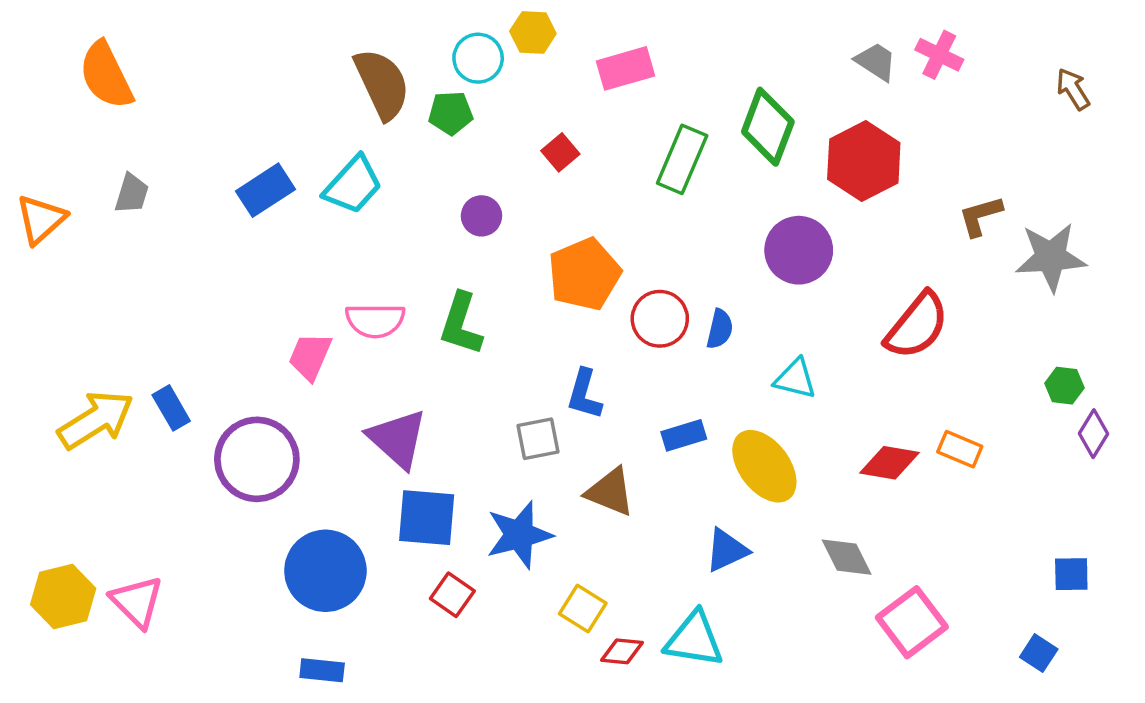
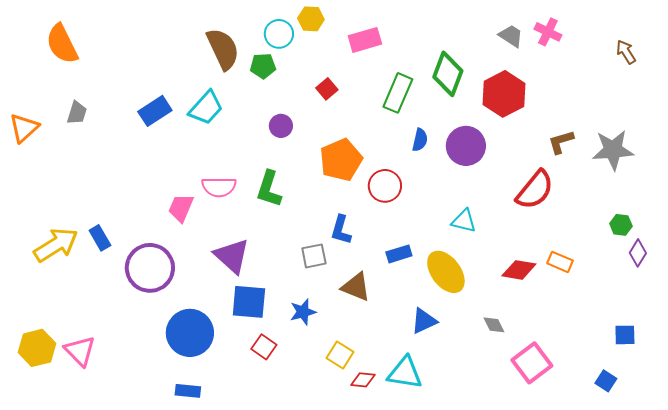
brown L-shape: (980, 216) -> (561, 142), moved
blue semicircle: (720, 329) -> (420, 140), moved
blue star: (519, 535) -> (303, 312), size x0.7
gray diamond: (847, 557) -> (494, 325), size x0.7

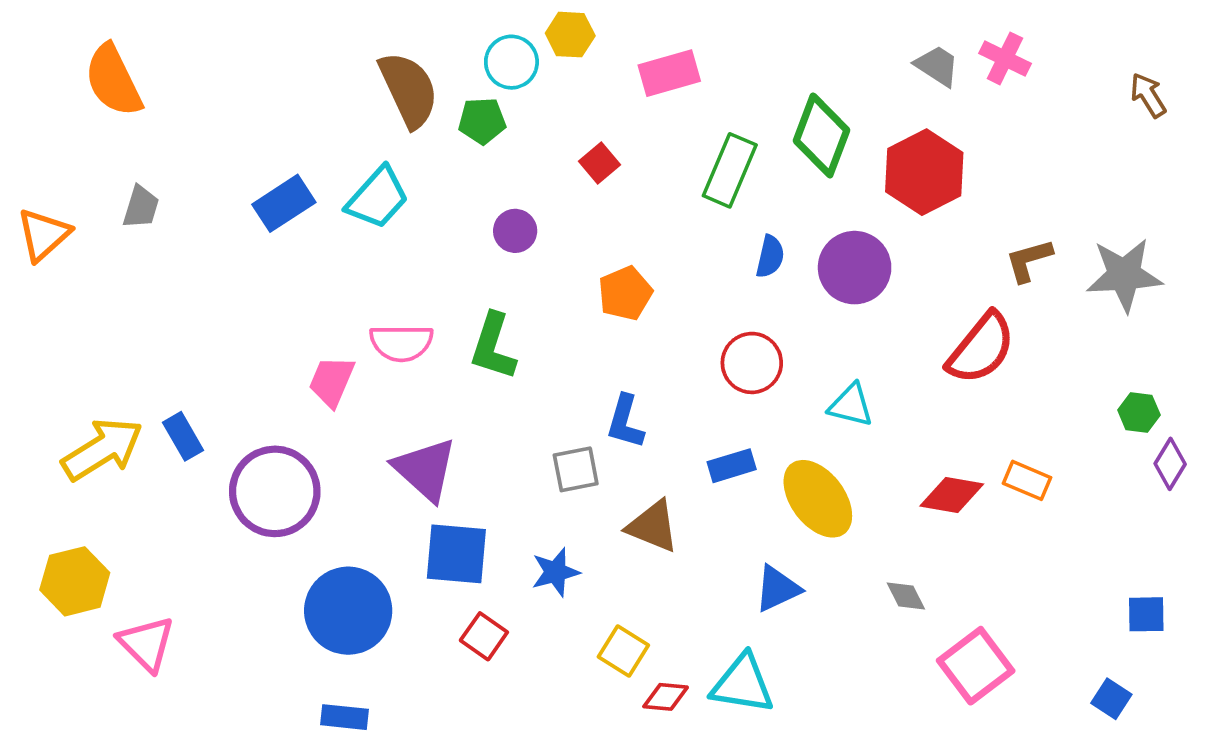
orange pentagon: (341, 160) -> (625, 293), size x0.7
red circle: (385, 186) -> (752, 363), moved
yellow hexagon: (37, 348) -> (75, 581), moved

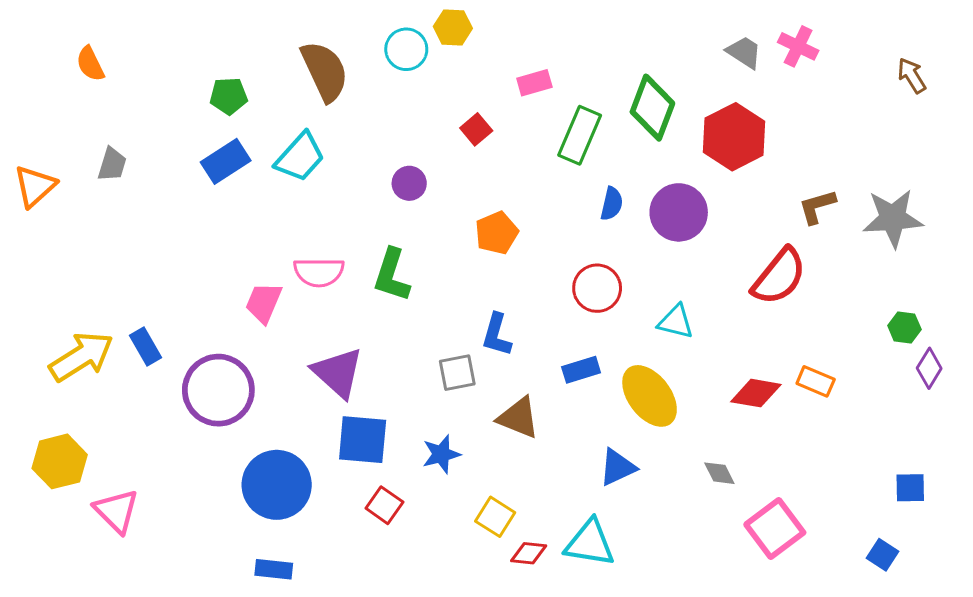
pink rectangle: (669, 73) -> (534, 83), moved, size x0.7
orange semicircle: (113, 80) -> (90, 64), size x0.6
green pentagon: (482, 121) -> (229, 96), moved

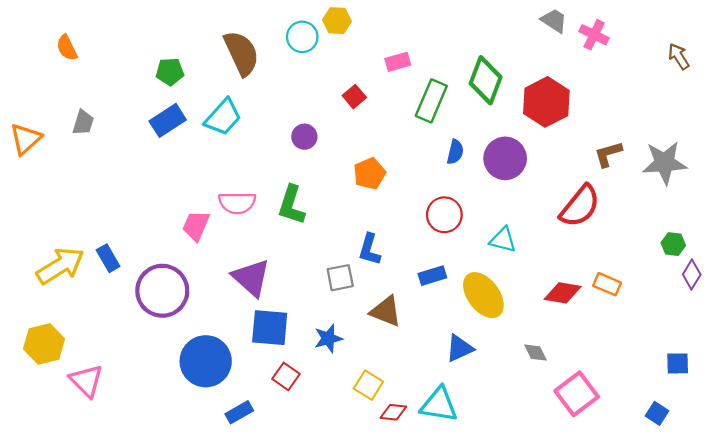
gray trapezoid: (744, 52) -> (554, 21), moved
blue rectangle: (274, 569) -> (239, 412), moved, turned -36

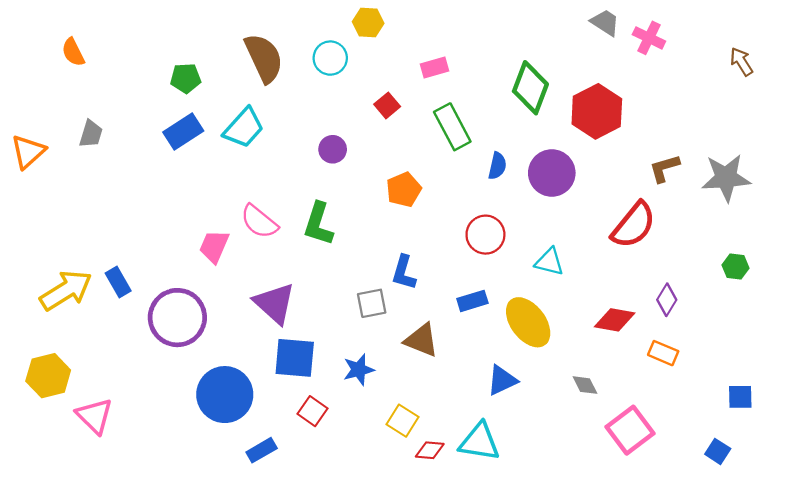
cyan circle: (302, 37) -> (330, 58), moved
green rectangle: (431, 101) -> (452, 127), moved, turned -51
pink semicircle: (237, 203) -> (259, 222), turned 39
purple diamond: (692, 274) -> (667, 300), moved
orange rectangle: (607, 284) -> (663, 353), moved

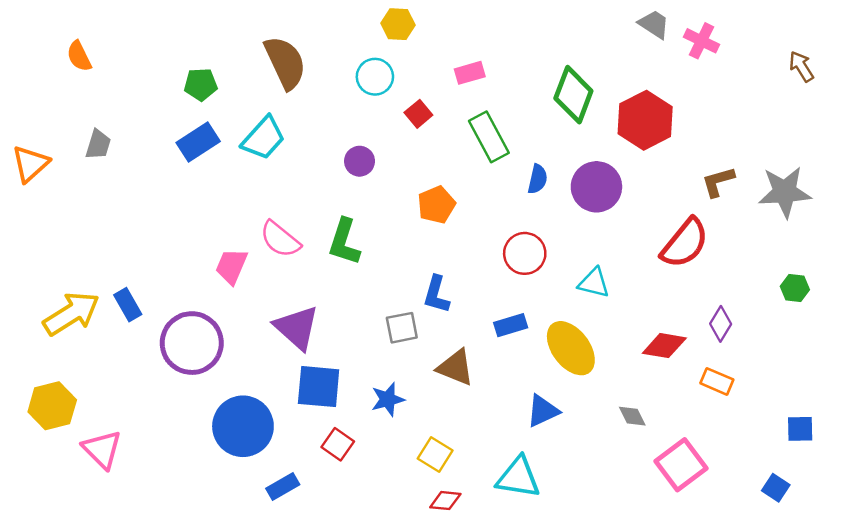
cyan circle: (330, 58) -> (375, 77), moved
red diamond: (430, 450) -> (445, 501), moved

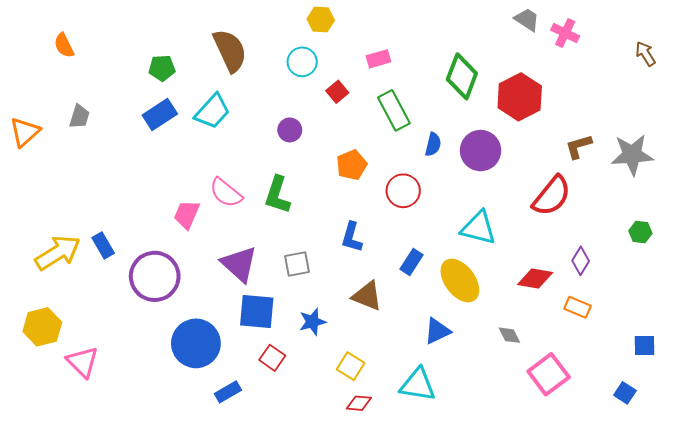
red circle: (525, 253) -> (403, 191), moved
cyan triangle: (594, 283) -> (478, 228), size x1.4
blue rectangle: (511, 325) -> (411, 262), turned -40
gray square: (402, 328) -> (297, 264), moved

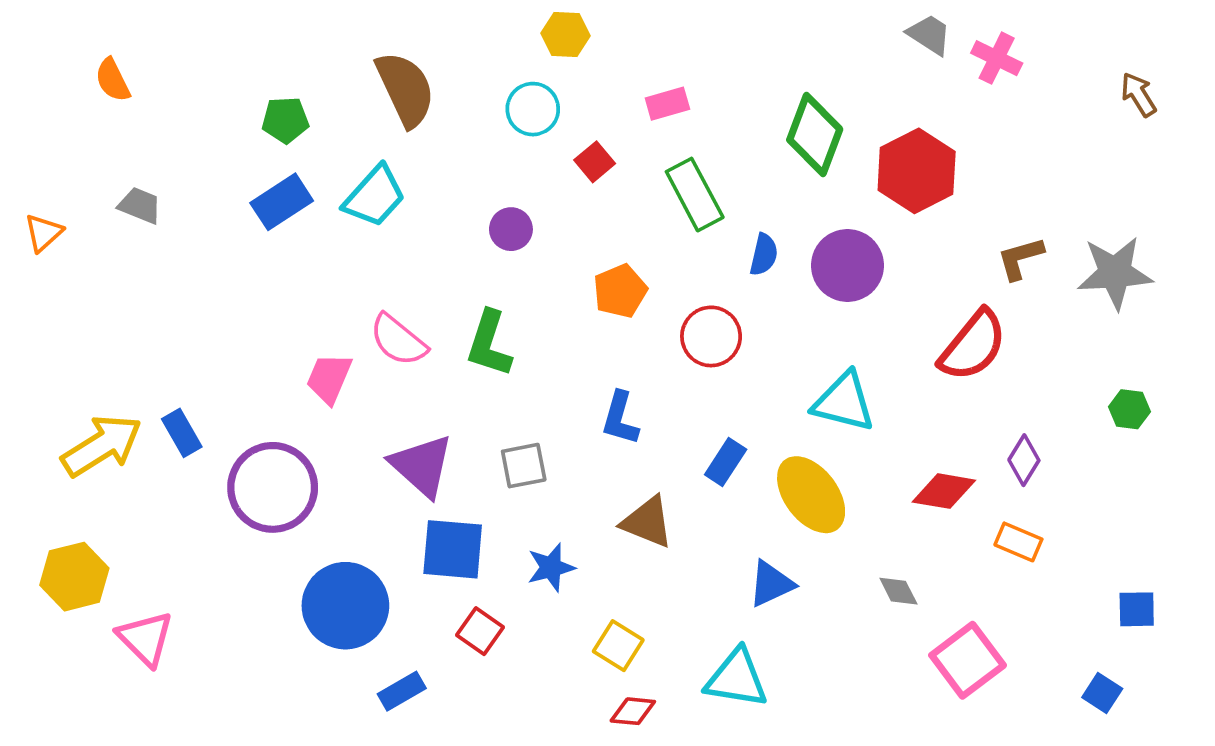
gray trapezoid: (79, 117) -> (140, 205), turned -85
orange triangle: (25, 132) -> (43, 233), size x0.7

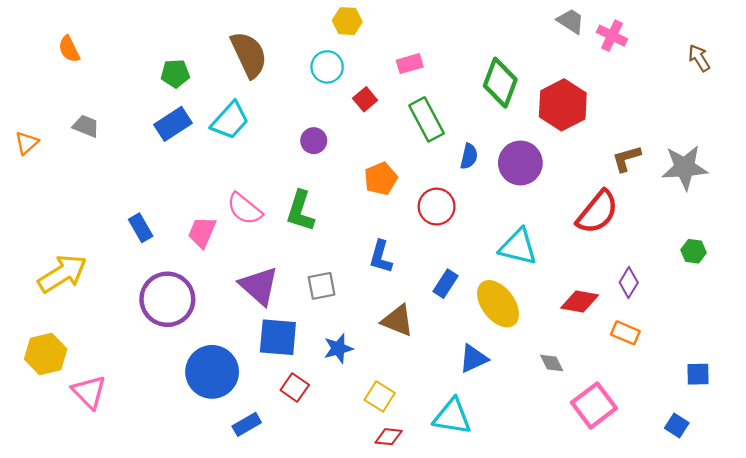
blue rectangle: (182, 433) -> (141, 228), moved

